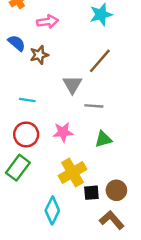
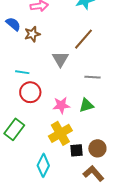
gray line: (94, 106) -> (92, 77), moved
pink star: (63, 132) -> (61, 105), moved
red circle: (26, 134) -> (30, 92), moved

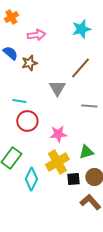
green triangle: (86, 105) -> (86, 152), moved
cyan diamond: (43, 165) -> (31, 179), moved

